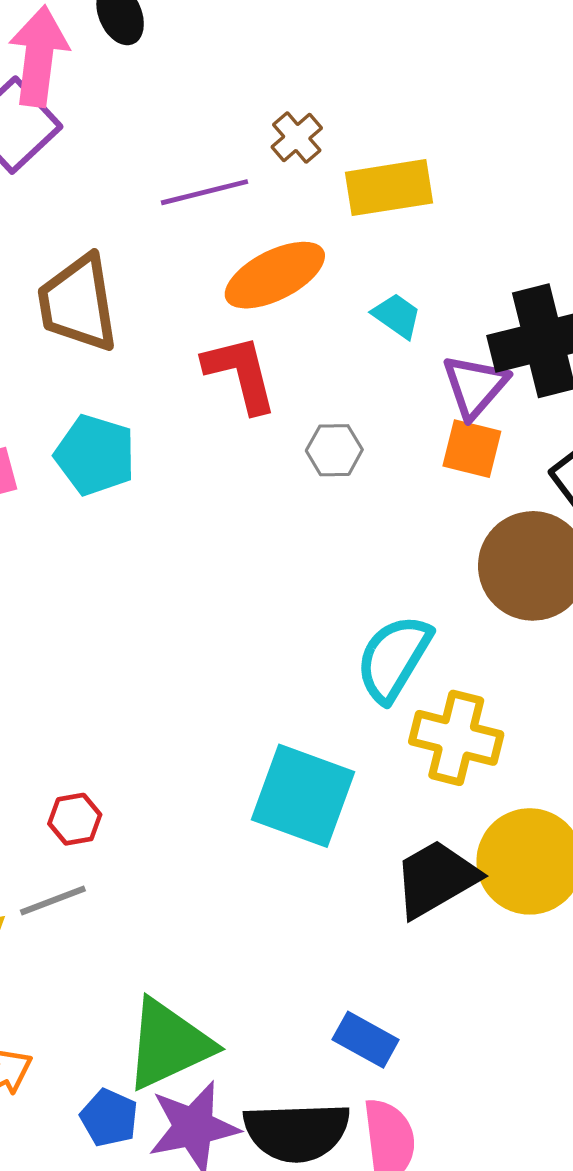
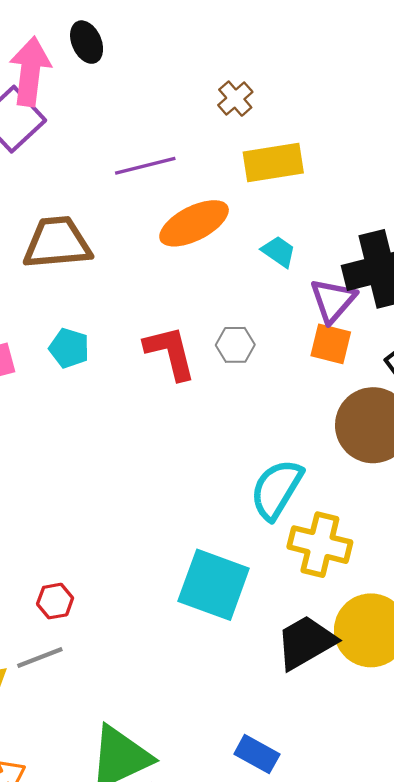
brown cross: (297, 138) -> (235, 99), moved
brown trapezoid: (78, 303) -> (57, 243), turned 94
red L-shape: (240, 374) -> (170, 353), moved
cyan pentagon: (95, 455) -> (69, 348), size x0.7

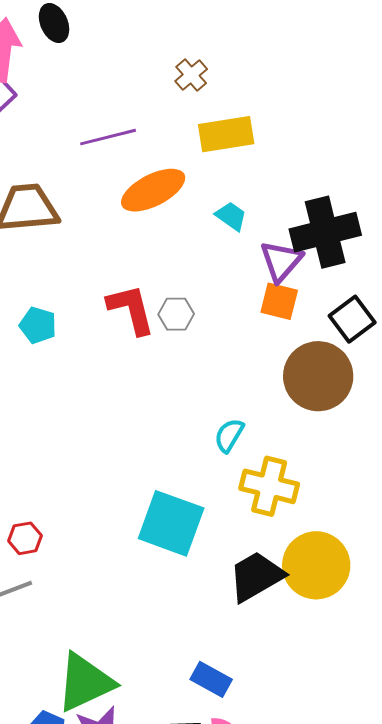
gray hexagon: (235, 345) -> (176, 314), moved
cyan pentagon: (69, 348) -> (38, 325), moved
cyan semicircle: (277, 489) -> (229, 435), size x0.6

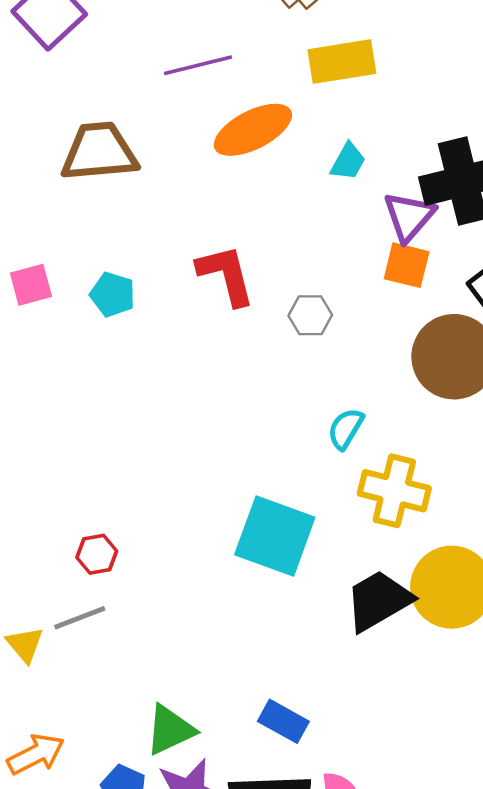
cyan trapezoid: (231, 216) -> (348, 162), turned 84
gray hexagon: (176, 314) -> (310, 315), moved
blue rectangle: (211, 679) -> (283, 721), moved
green triangle: (85, 682) -> (170, 730), size x0.7

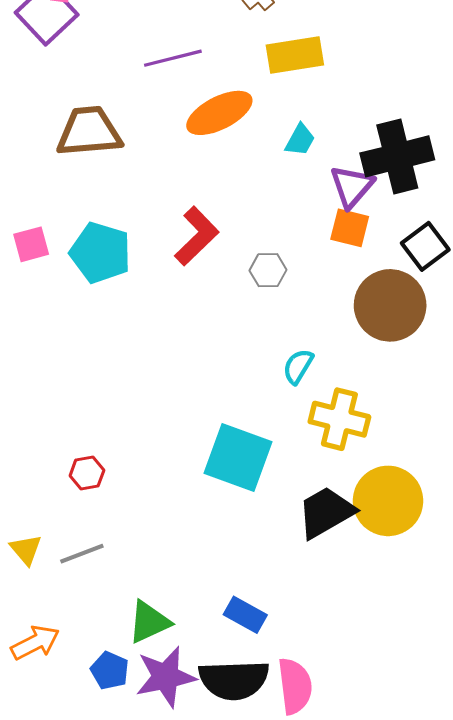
red L-shape: (226, 275) -> (197, 236), turned 60
cyan pentagon: (113, 294) -> (100, 253), size x1.6
gray line: (80, 618) -> (82, 554), moved

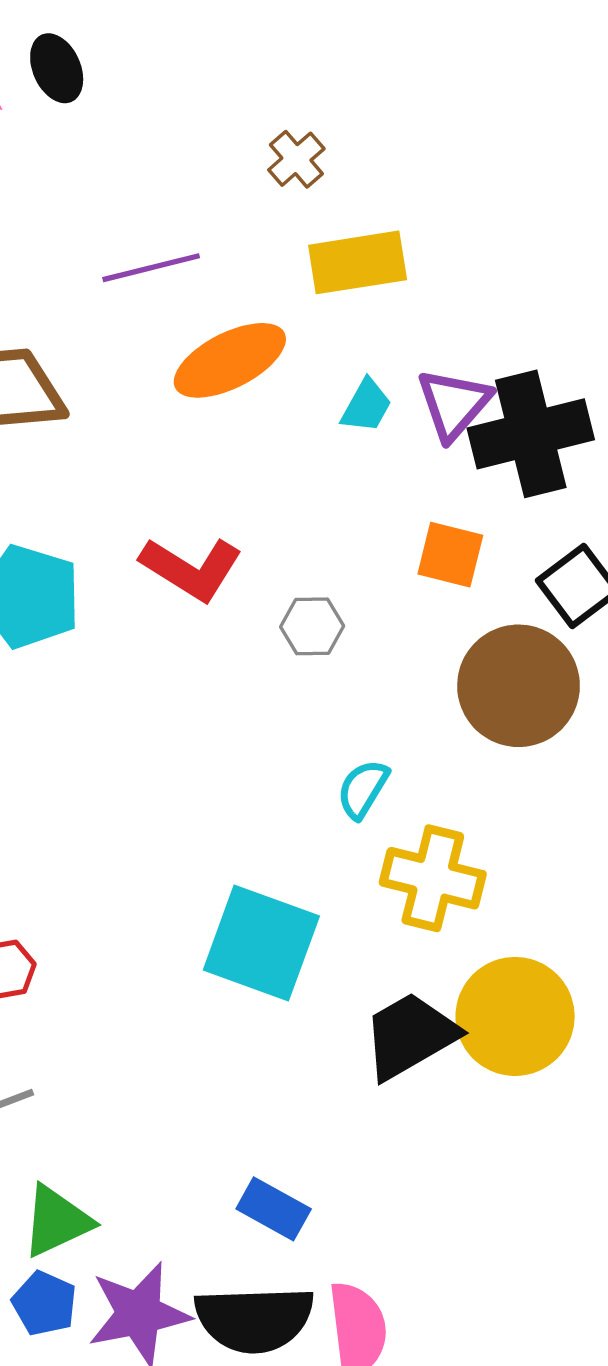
purple triangle: (352, 186) -> (454, 404), moved
red L-shape: (197, 236) -> (191, 569), turned 76
green triangle: (149, 622) -> (57, 1221), moved

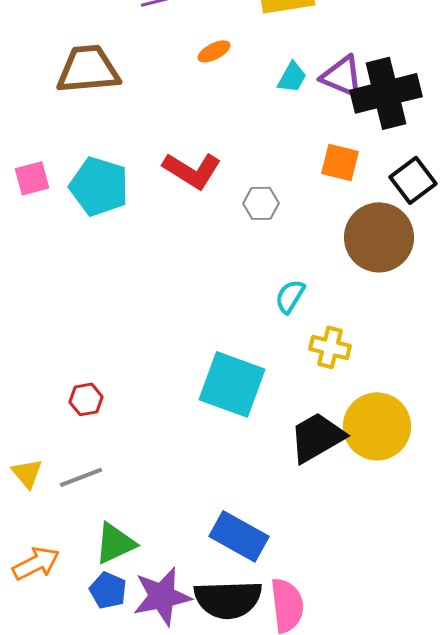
orange ellipse: (230, 360) -> (214, 51), size x0.5
purple triangle: (454, 404) -> (342, 76), turned -48
yellow cross: (433, 878) -> (330, 347), size x0.7
blue rectangle: (274, 1209) -> (239, 536), size x1.4

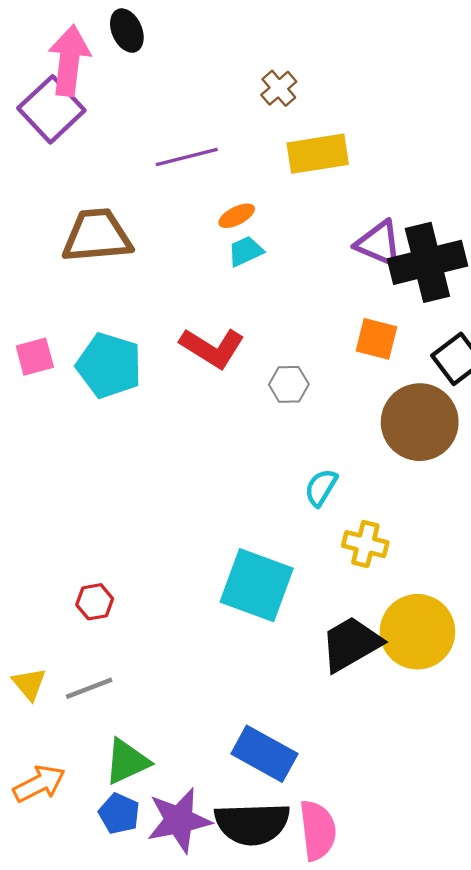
cyan trapezoid: (292, 77) -> (246, 251), moved, turned -144

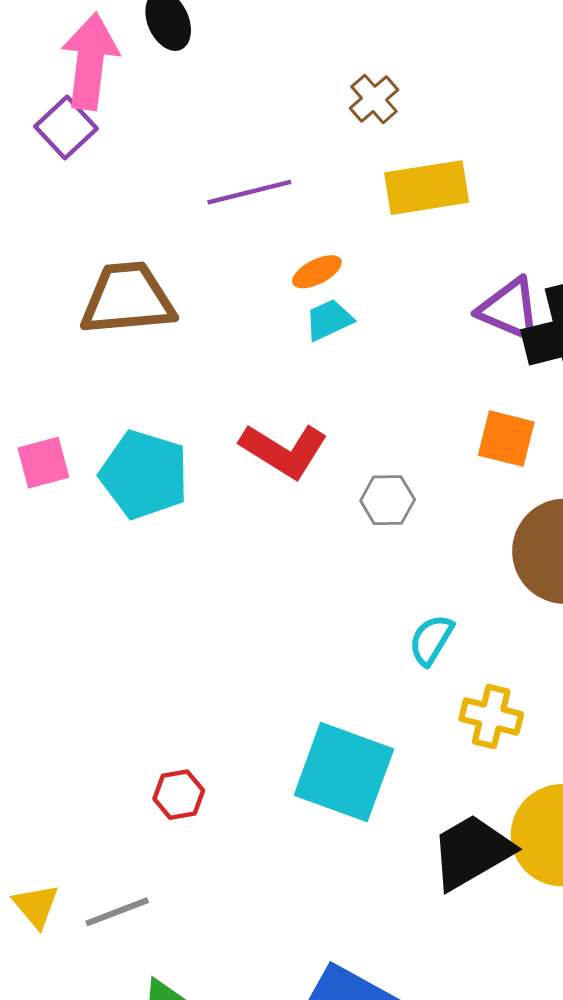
purple square: (51, 109) -> (66, 127), size x0.7
red hexagon: (95, 602) -> (179, 795), moved

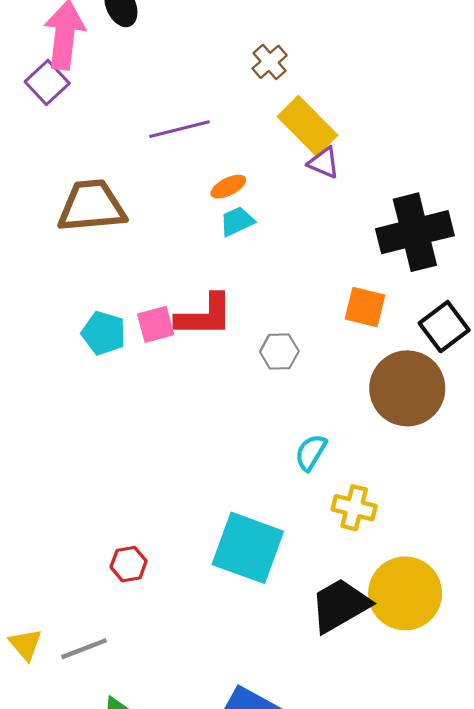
yellow rectangle: (427, 188) -> (307, 126), turned 54
purple triangle: (509, 309) -> (324, 163), moved, size x0.7
red L-shape: (284, 451) -> (204, 316), turned -32
pink square: (43, 463) -> (156, 324), moved
cyan pentagon: (144, 475) -> (104, 333), size x0.7

